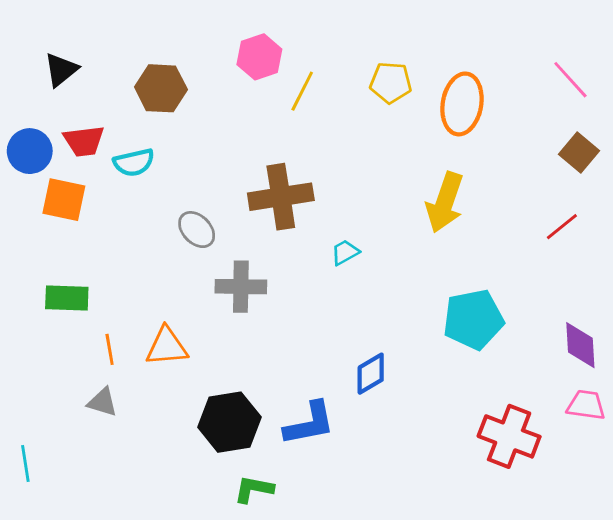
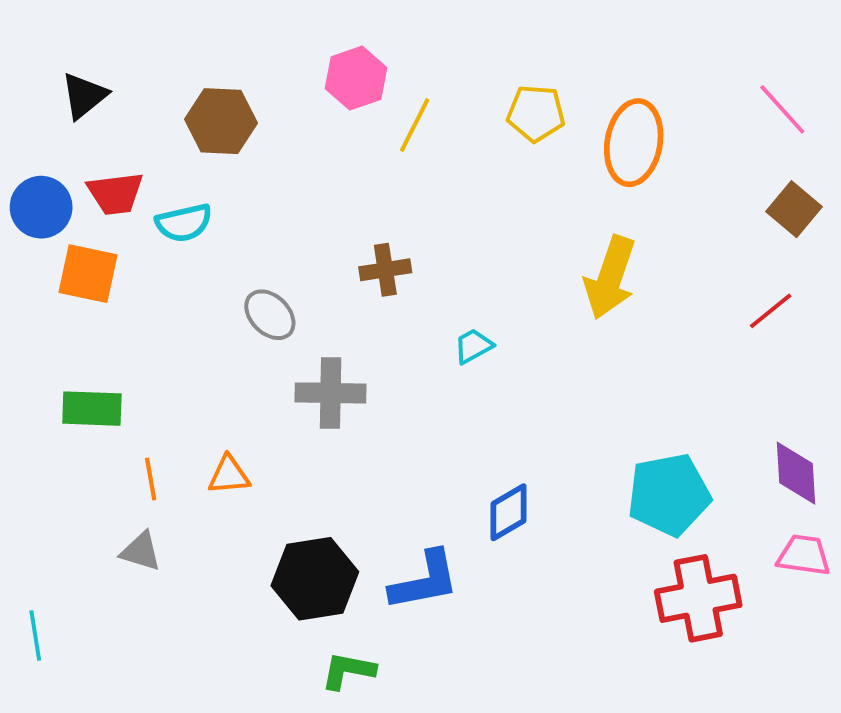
brown cross: (281, 197) -> (385, 270), size x0.6
cyan pentagon: (473, 319) -> (669, 495), moved
orange triangle: (167, 347) -> (229, 475), size x0.7
red cross: (509, 436) -> (698, 598), turned -32

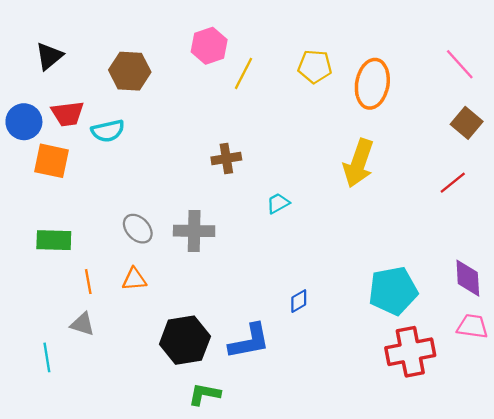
gray ellipse: (270, 315) -> (138, 229), moved
blue diamond: (508, 512) -> (299, 301), size x0.7
cyan line: (35, 635) -> (47, 357), moved

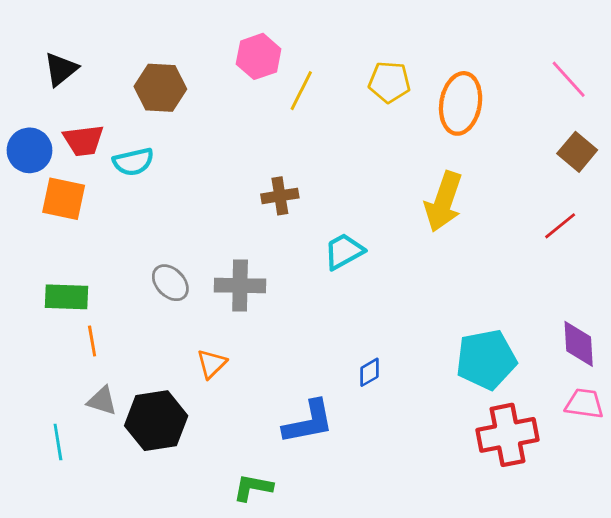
cyan trapezoid: (278, 203) -> (344, 251), size x1.4
orange triangle: (134, 279) -> (212, 364), moved, turned -40
orange line: (88, 282) -> (92, 341), moved
black hexagon: (185, 340) -> (156, 421), moved

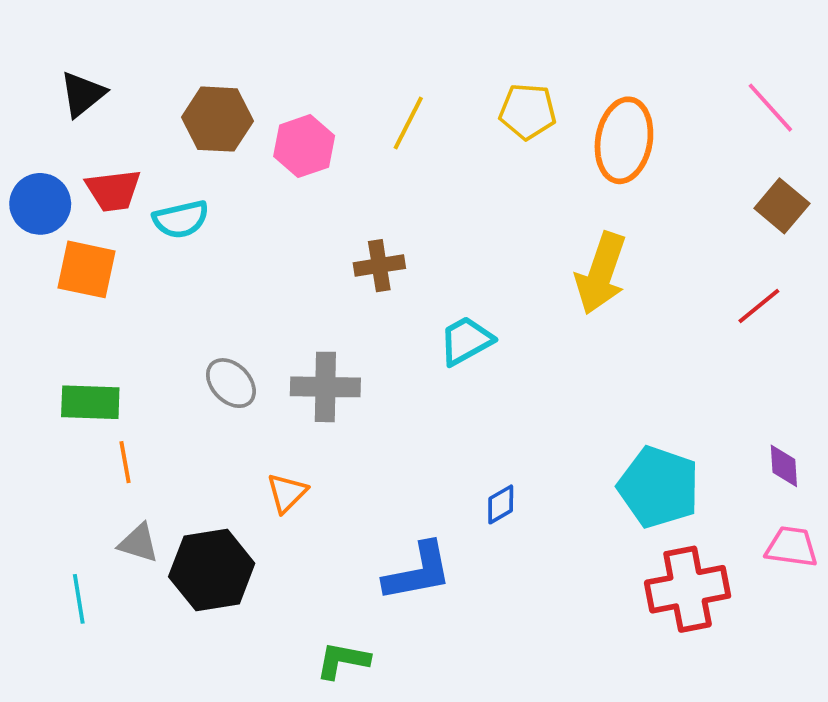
pink hexagon: (259, 56) -> (304, 146), moved
purple diamond: (579, 344) -> (784, 466), size x0.7
cyan pentagon: (486, 359) -> (659, 487), turned 30

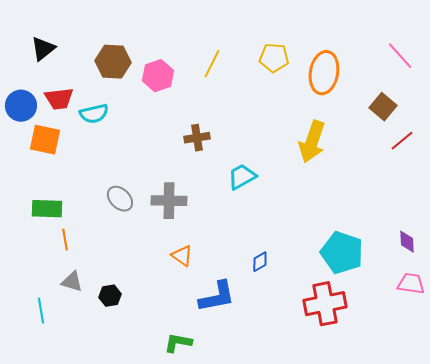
brown square: (782, 206) -> (383, 107), moved
red line: (759, 306) -> (402, 141), moved
orange triangle: (287, 493) -> (182, 256), moved, turned -40
black hexagon: (212, 570) -> (110, 296), size x0.5
red cross: (688, 589) -> (325, 304), moved

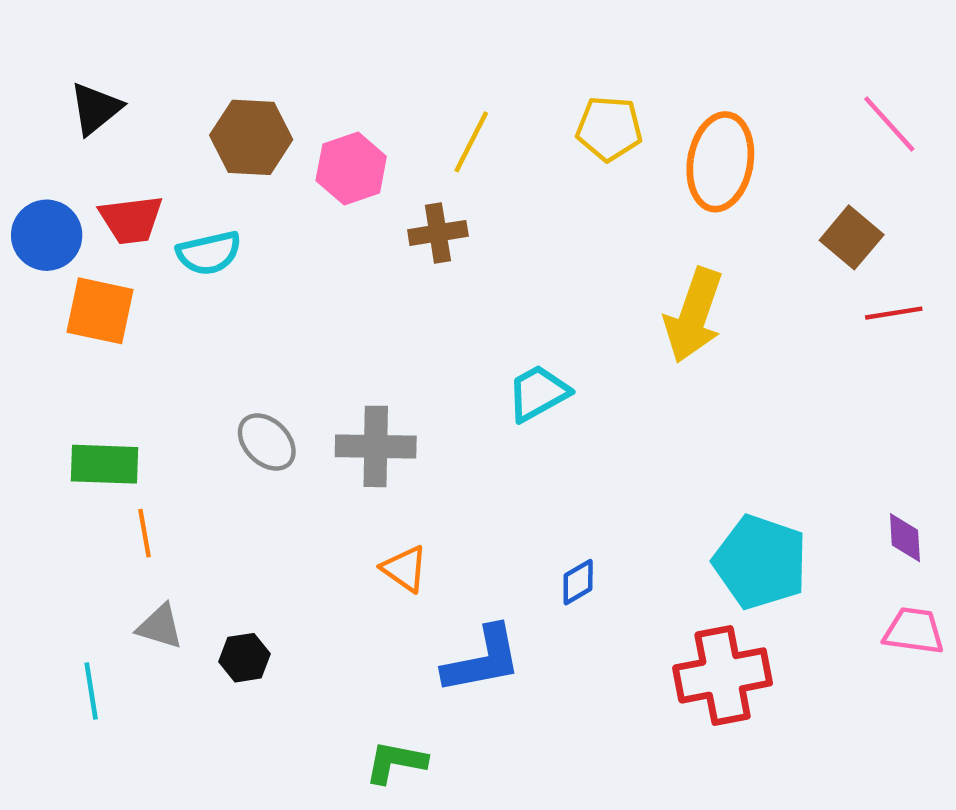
brown cross: (197, 138) -> (438, 233), moved
red line: (402, 141) -> (894, 313), turned 30

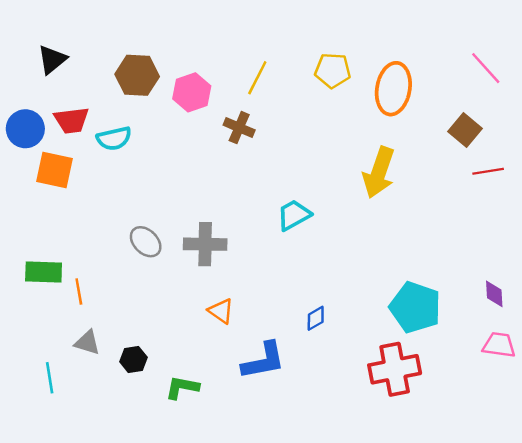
brown cross: (438, 233) -> (239, 128), turned 32
green rectangle: (104, 464) -> (44, 272), moved
green L-shape: (396, 762) -> (182, 387), moved

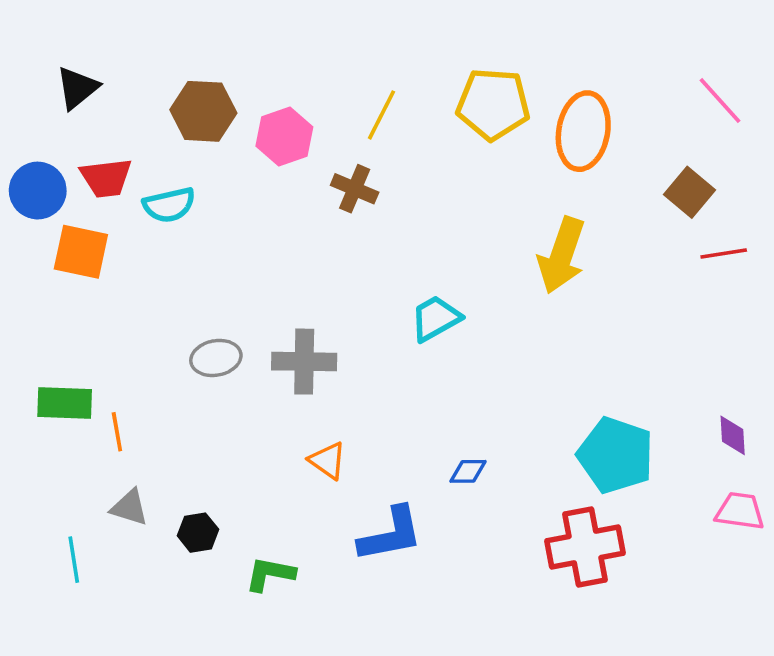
yellow pentagon: (333, 70) -> (493, 104), size x1.4
gray ellipse: (146, 242) -> (216, 358), turned -56
blue diamond: (316, 318) -> (468, 471), turned 30

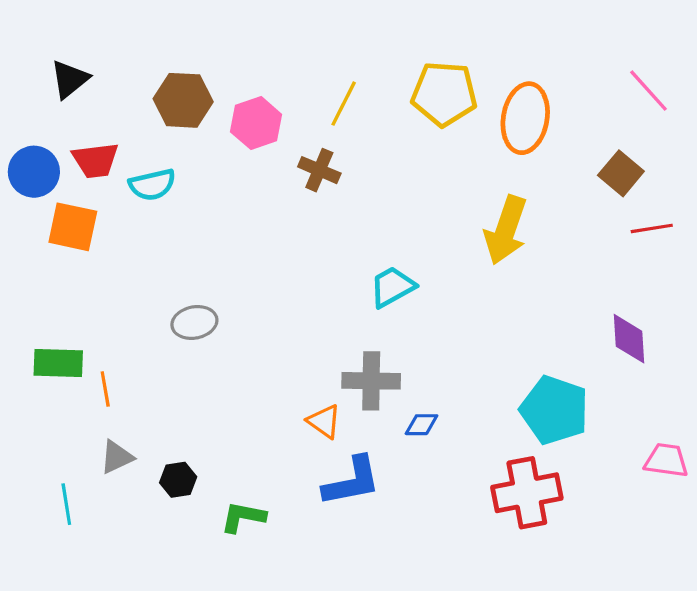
gray cross: (304, 362) -> (371, 381), moved
purple diamond: (733, 435) -> (629, 339), moved, size x1.4
orange triangle: (328, 461) -> (324, 421), moved
gray triangle: (130, 507) -> (117, 457), turned -42

